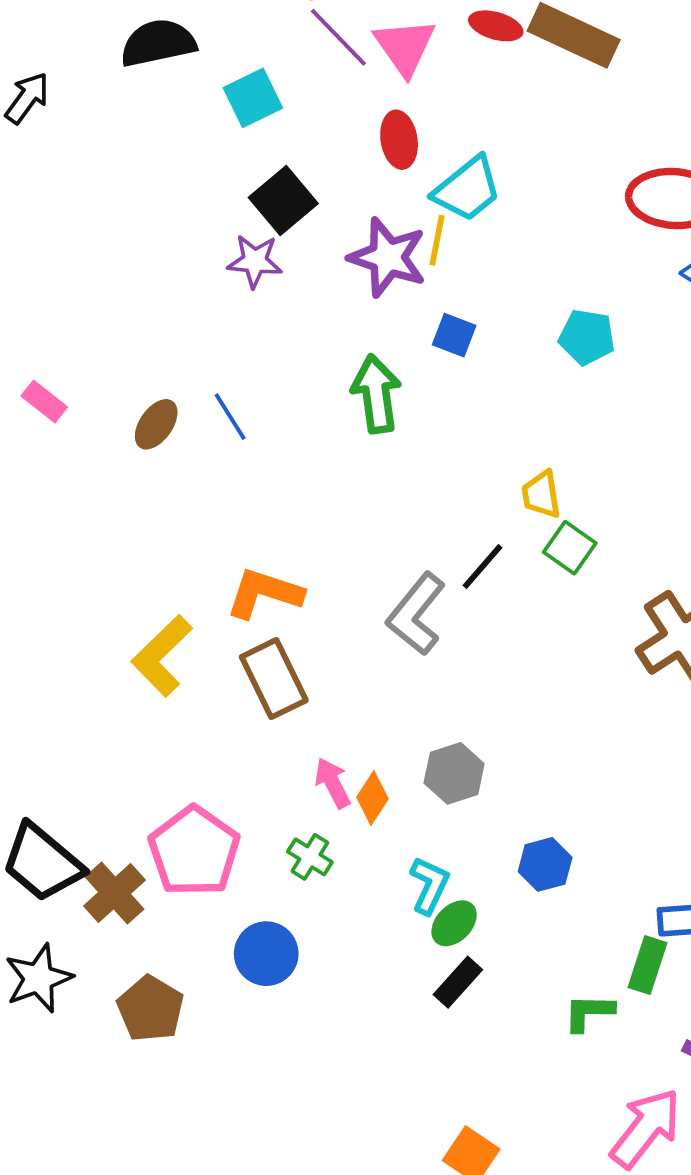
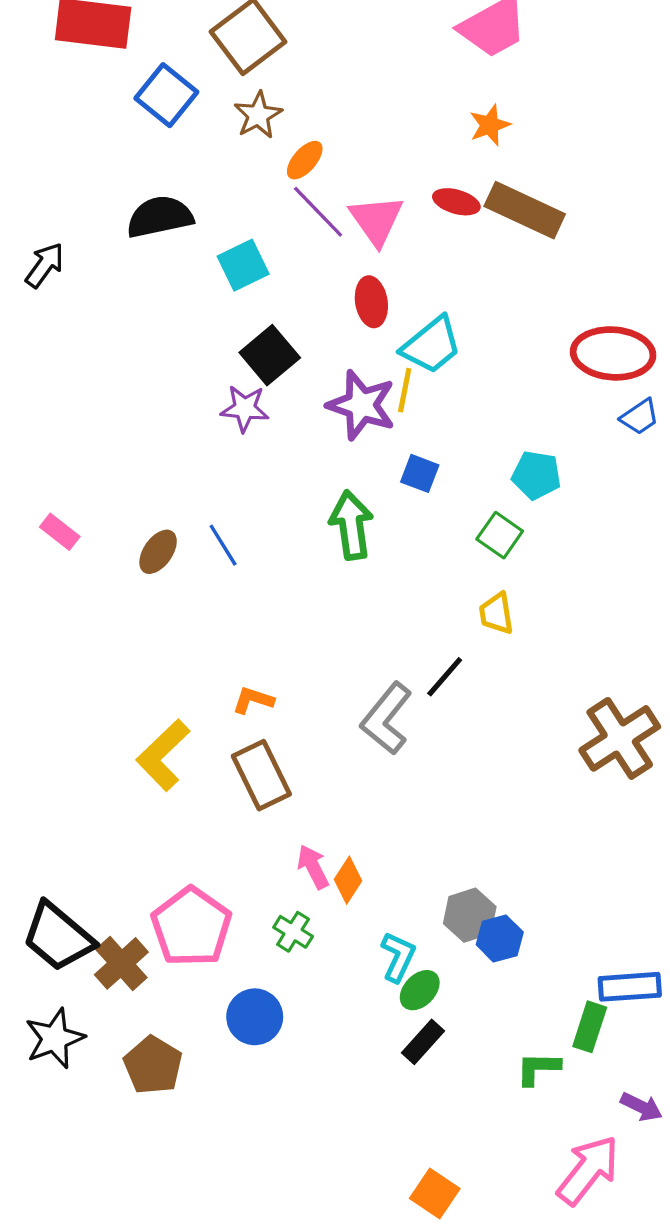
green square: (570, 548) -> (500, 535), moved
orange L-shape: (264, 593) -> (253, 700), size x0.6
gray hexagon: (454, 773) -> (470, 915), moved

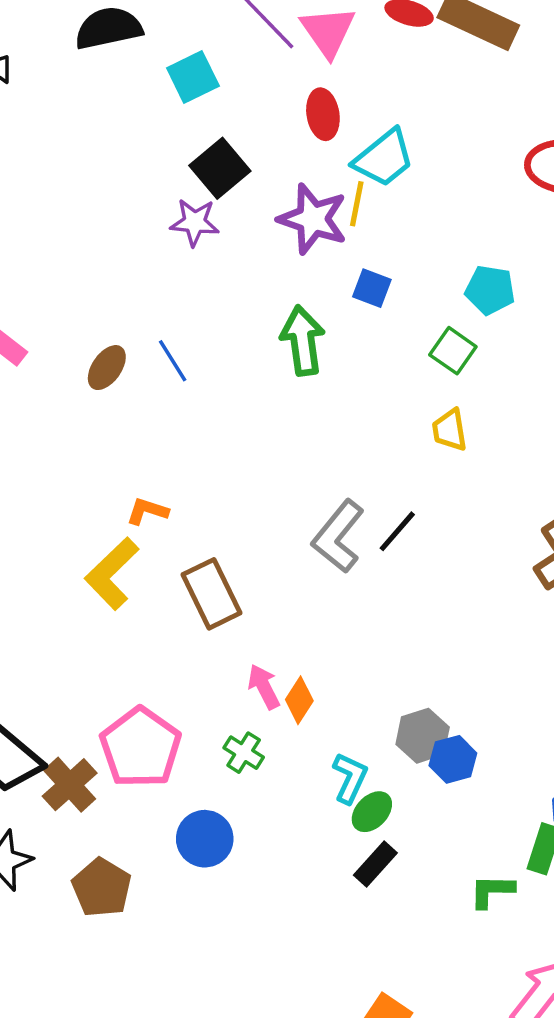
black line: (445, 677) -> (397, 531), moved
orange L-shape: (253, 700) -> (147, 511), moved

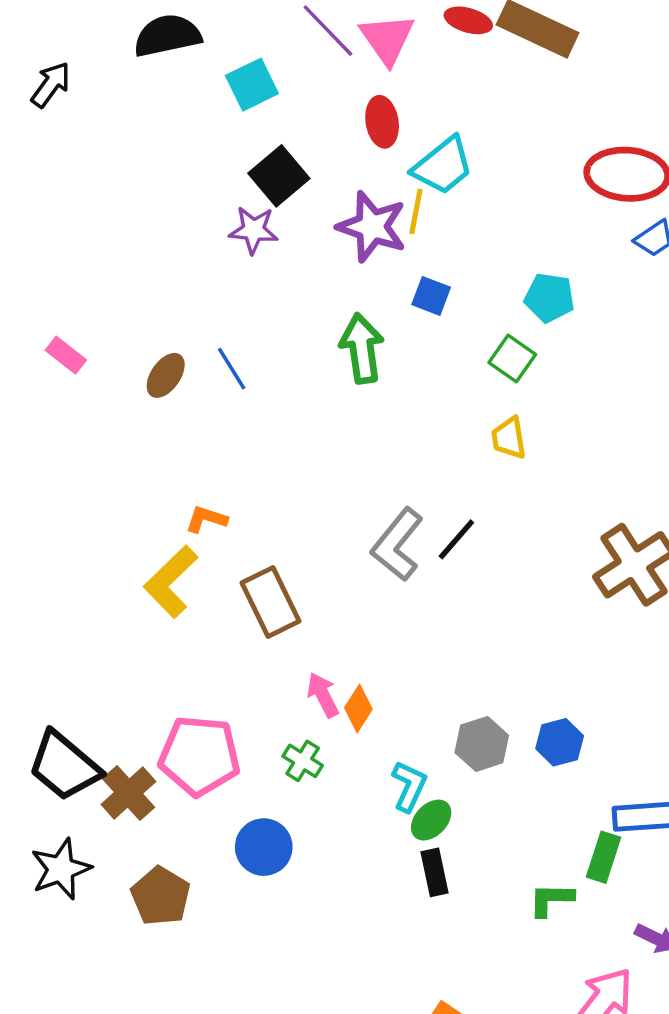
pink pentagon: (141, 747) -> (199, 756), turned -30
blue hexagon: (453, 759) -> (560, 742), moved
black rectangle: (375, 864) -> (434, 872), turned -54

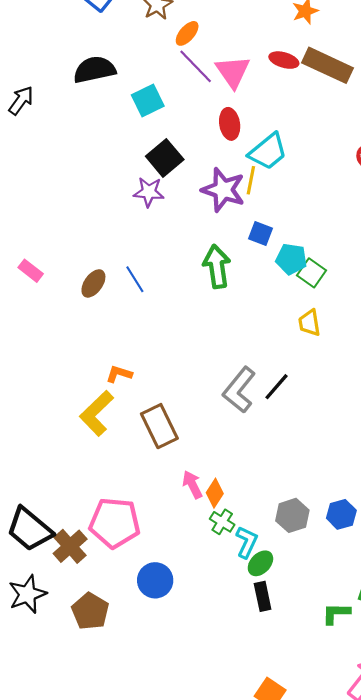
cyan pentagon: (549, 298) -> (291, 259), moved
green cross: (303, 761) -> (222, 522), moved

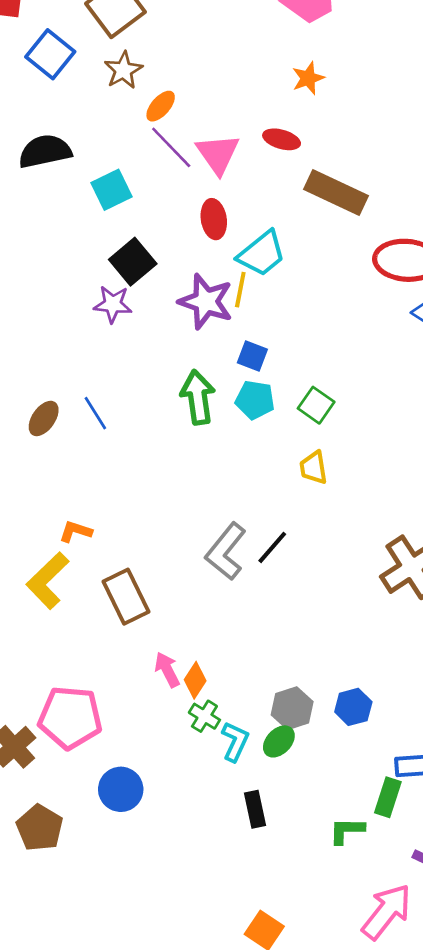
brown rectangle: (328, 65) -> (336, 193), moved
cyan pentagon: (291, 259) -> (255, 400), moved
green ellipse: (260, 563) -> (279, 741), moved

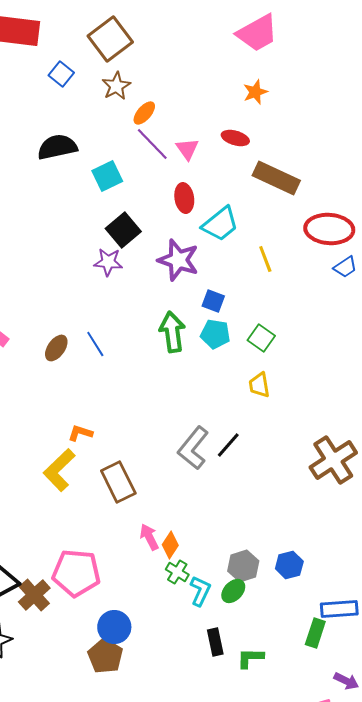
blue square: (50, 54) -> (61, 74), size x0.7
pink triangle: (218, 154) -> (187, 149), size x0.7
yellow line: (240, 290) -> (265, 259), moved, turned -32
brown pentagon: (40, 828) -> (105, 656), moved
green L-shape: (347, 831) -> (250, 658), moved

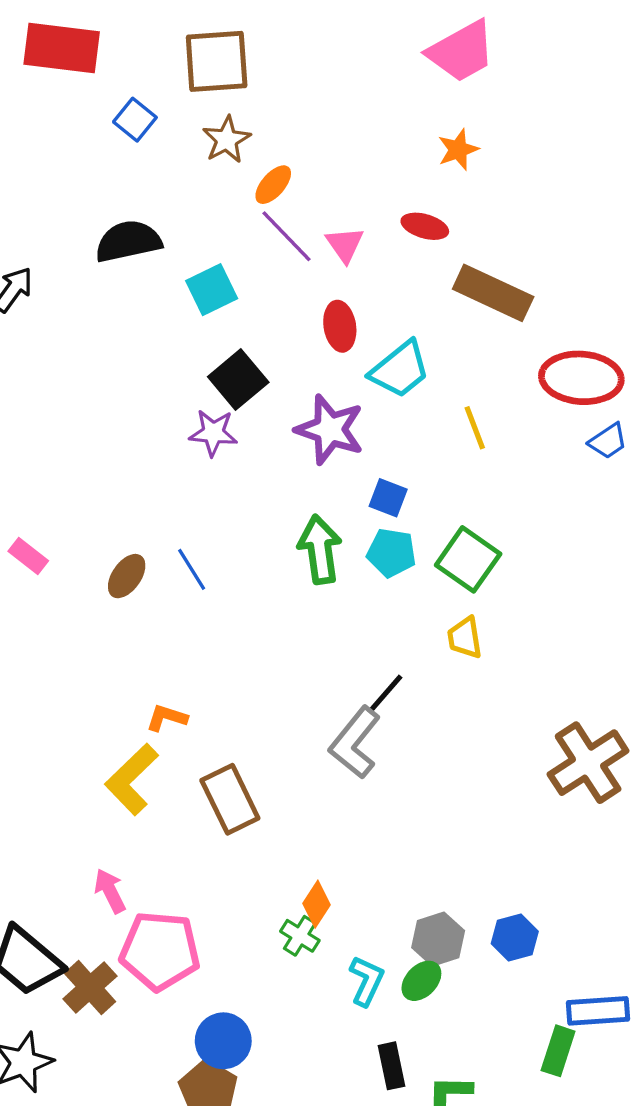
brown square: (110, 39) -> (217, 61), turned 33
green square: (261, 338) -> (468, 559), size x1.4
black line: (228, 445) -> (385, 694), moved
pink arrow: (149, 537) -> (110, 891), moved
green cross: (177, 572) -> (300, 936), moved

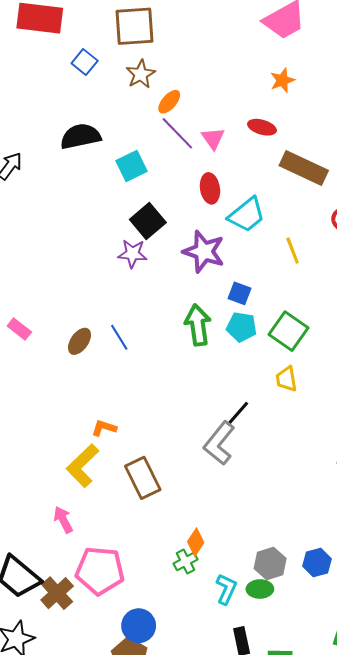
pink arrow: (110, 891) -> (63, 520), moved
green cross: (300, 936) -> (186, 561), turned 30
green ellipse: (421, 981) -> (260, 589), turned 45

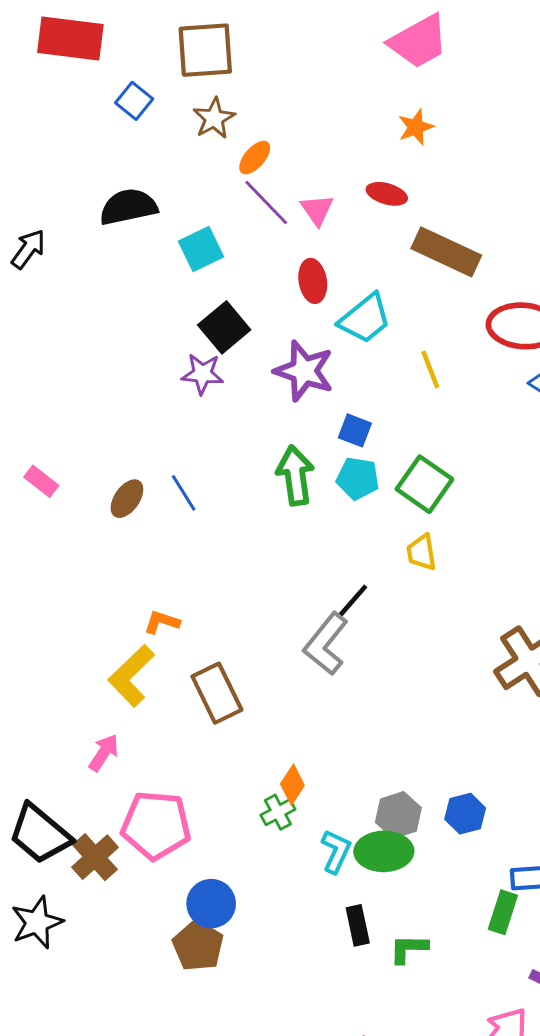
pink arrow: (63, 520) -> (104, 753), turned 60
green ellipse: (260, 589) -> (384, 851), size x1.5

